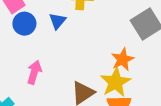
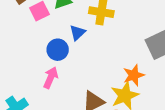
blue circle: (24, 24) -> (58, 50), moved

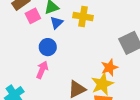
blue triangle: (77, 33) -> (57, 23), moved

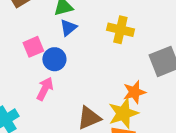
pink square: (33, 16) -> (33, 47), moved
yellow cross: (83, 17) -> (120, 30), moved

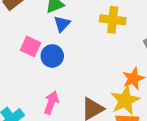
pink square: (33, 47) -> (30, 46), turned -36
pink arrow: (45, 89) -> (51, 103), moved

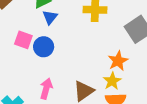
yellow star: (125, 100) -> (112, 81), size x0.7

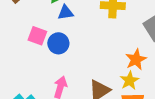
blue triangle: (50, 17) -> (66, 13), turned 42

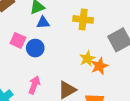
yellow star: (130, 80) -> (87, 59), moved

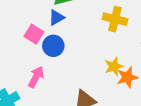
blue triangle: (43, 23) -> (56, 18), moved, turned -32
pink arrow: (34, 85) -> (36, 77), moved

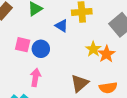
blue triangle: (56, 18) -> (62, 26), moved, turned -40

